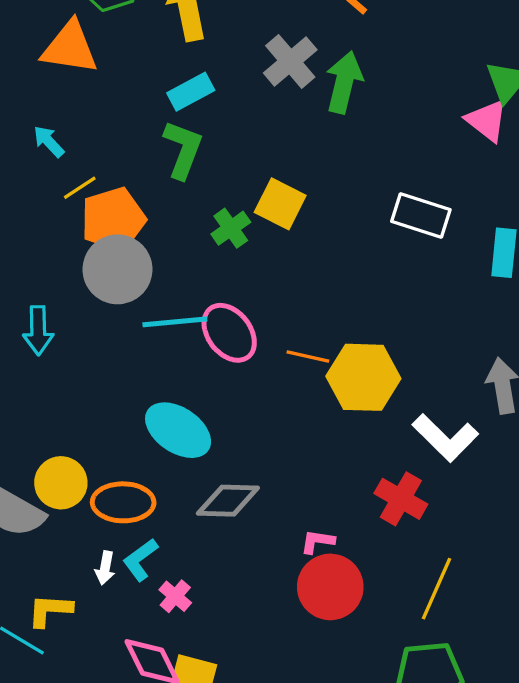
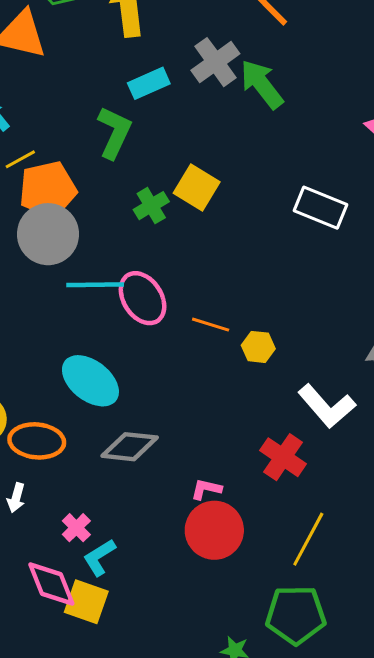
green arrow: (344, 82) -> (262, 84), turned -56
cyan rectangle: (191, 92) -> (149, 83), moved
yellow hexagon: (363, 377) -> (258, 347), size x0.5
cyan L-shape: (140, 560) -> (99, 557), moved

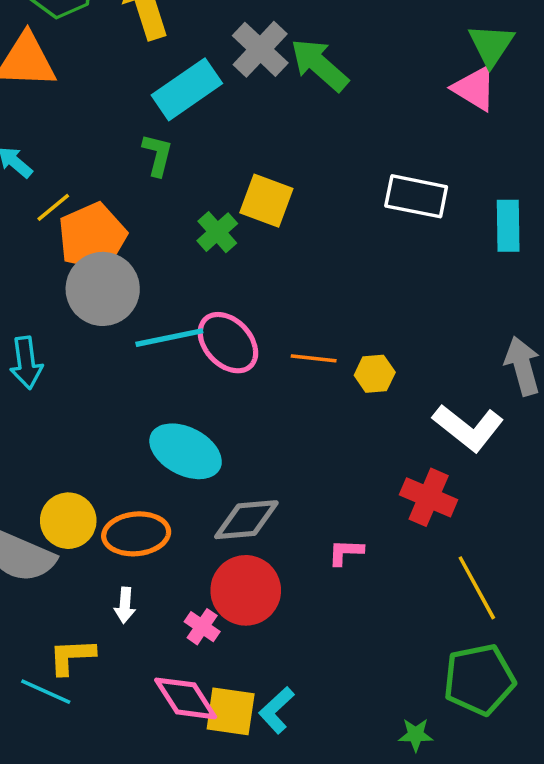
cyan rectangle: (149, 83) -> (187, 89), size x1.4
green L-shape: (114, 133) -> (158, 155), size x0.7
red circle: (214, 530) -> (246, 590), moved
yellow line: (308, 539) -> (477, 588), turned -46
cyan L-shape: (99, 557) -> (276, 710), moved

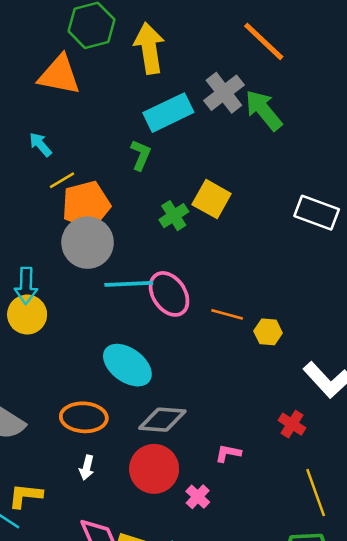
red cross: (429, 497) -> (292, 424), size x0.7
yellow circle: (68, 521) -> (27, 315), moved
white arrow: (125, 605) -> (87, 468), moved
pink cross: (202, 627) -> (198, 497), moved

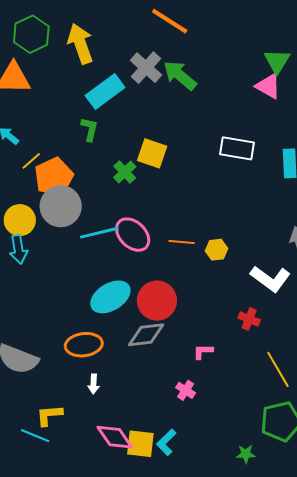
yellow circle: (27, 315) -> (20, 220), moved
cyan ellipse: (127, 365) -> (110, 297), turned -57
red circle: (154, 469) -> (157, 301), moved

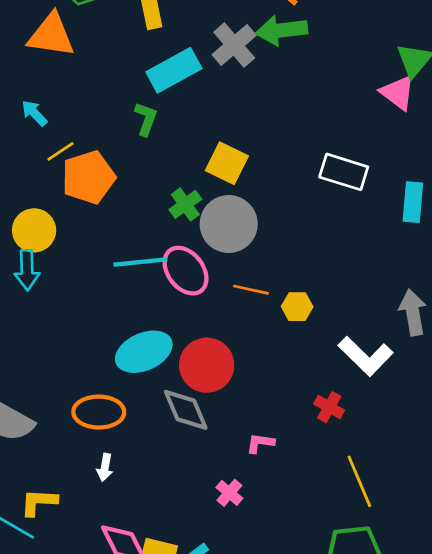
green arrow: (180, 75) -> (282, 30), moved, turned -54
green cross: (125, 172) -> (185, 204), moved
gray circle: (61, 206) -> (229, 224), moved
gray diamond: (146, 335) -> (186, 410), turned 66

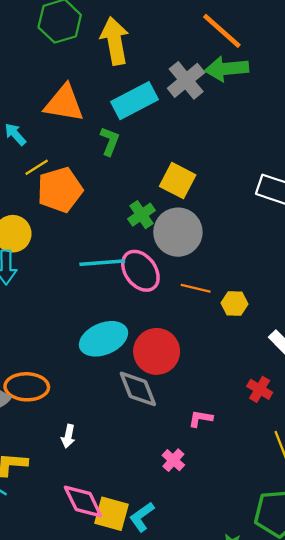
orange triangle: (51, 35) -> (64, 103), moved
orange ellipse: (99, 412) -> (27, 387), moved

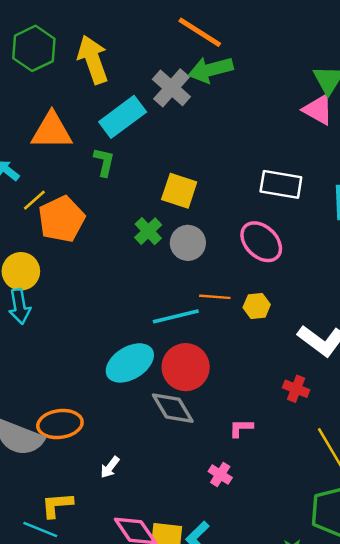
gray circle: (178, 232) -> (188, 243), size x0.7
cyan line: (102, 263) -> (176, 316), moved
pink ellipse: (140, 271) -> (261, 242), moved
white arrow: (68, 436) -> (110, 467), turned 35

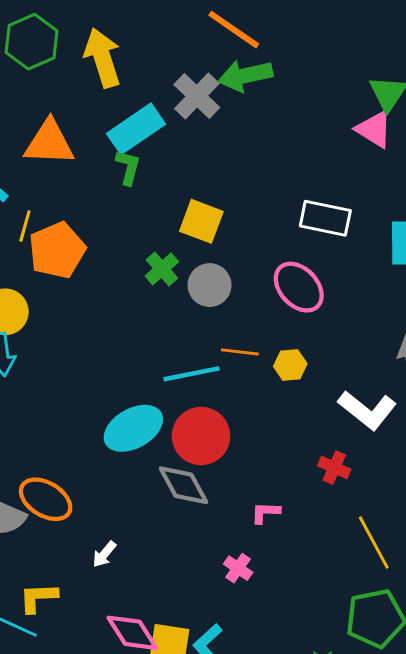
green L-shape: (104, 162) -> (128, 167), moved
yellow line: (34, 200) -> (25, 226), turned -35
orange ellipse: (60, 424) -> (46, 499), turned 36

